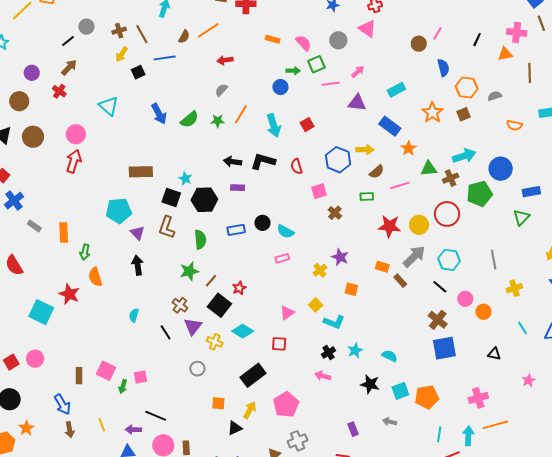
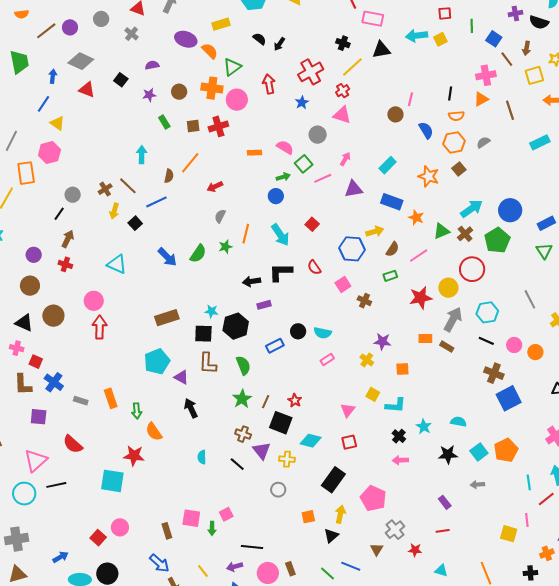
orange semicircle: (514, 125) -> (456, 116), moved

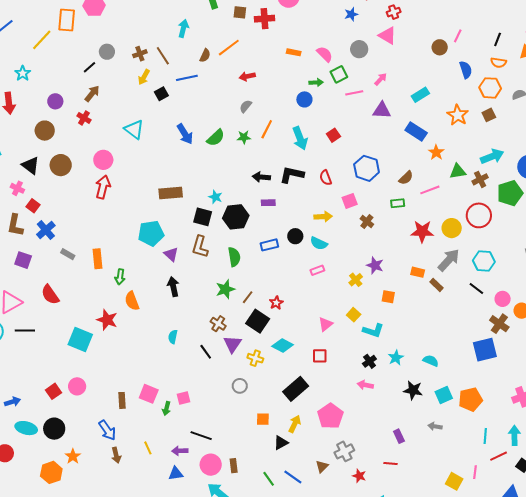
yellow arrow: (375, 232) -> (323, 217), moved
brown cross: (494, 373) -> (499, 324), moved

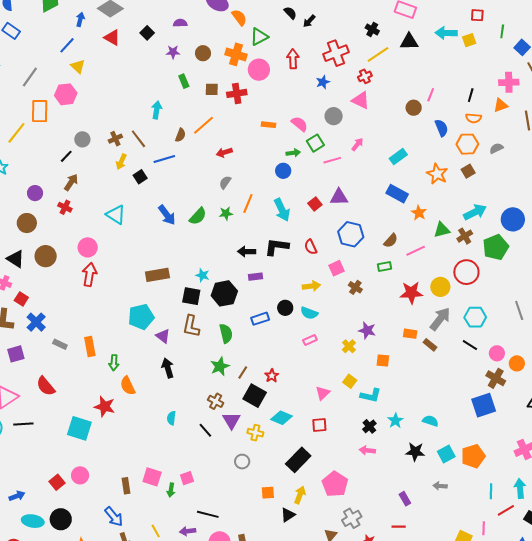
purple triangle: (382, 110) -> (339, 197), moved
purple square: (23, 260) -> (16, 354), turned -30

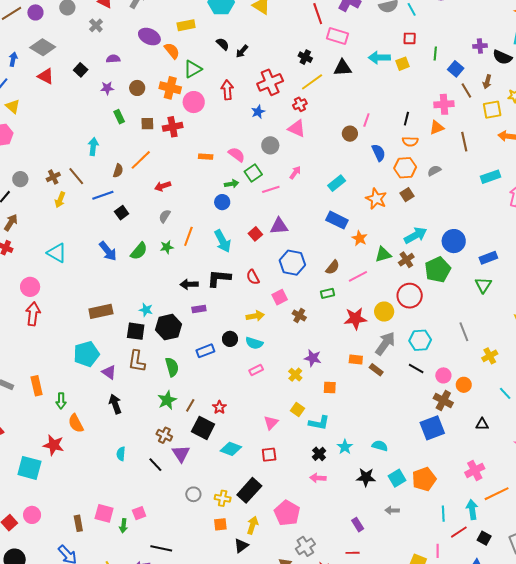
black square: (140, 177) -> (122, 213), moved
yellow cross: (255, 433) -> (223, 498), moved

